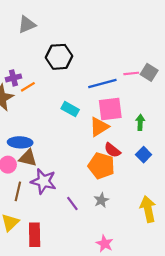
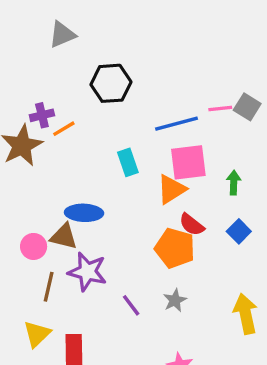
cyan rectangle: (70, 109) -> (128, 162), turned 42
blue ellipse: (20, 142) -> (84, 213), moved

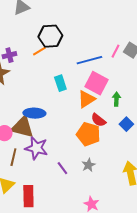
pink line: (220, 109) -> (115, 51), turned -56
orange line: (64, 129) -> (39, 51), moved
pink square: (188, 162) -> (96, 83), turned 35
green arrow: (234, 183) -> (116, 99), moved
brown triangle: (64, 236) -> (22, 127), size x1.4

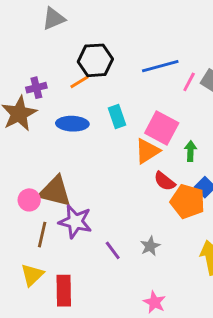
blue line: (89, 60) -> (160, 66), moved
cyan rectangle: (60, 83) -> (117, 116), moved
blue ellipse: (34, 113) -> (72, 124), moved
orange pentagon: (88, 134) -> (188, 201), moved

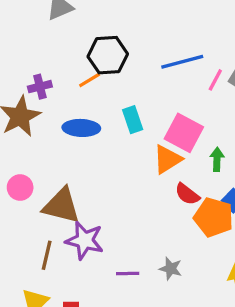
pink circle: (29, 200) -> (20, 187), moved
gray star: (150, 246) -> (171, 269), turned -30
purple line: (113, 250) -> (128, 274), turned -54

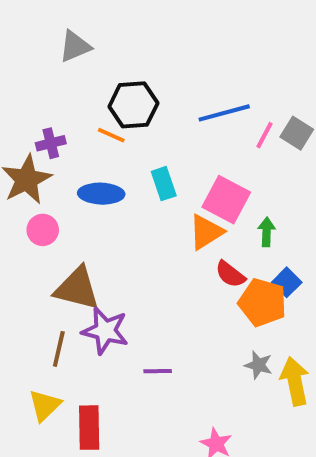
orange line: (90, 80) -> (111, 135), turned 55
pink circle: (20, 187) -> (43, 230), moved
gray star: (171, 269) -> (258, 365), moved

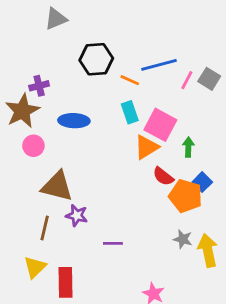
orange line: (111, 135) -> (130, 80), moved
cyan rectangle: (164, 184) -> (130, 112), moved
purple star: (105, 331) -> (77, 215), size x0.7

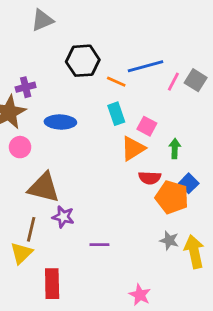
pink square: (160, 125) -> (147, 126), size x0.6
red semicircle: (163, 176) -> (150, 178), turned -35
yellow triangle: (35, 267) -> (21, 253), moved

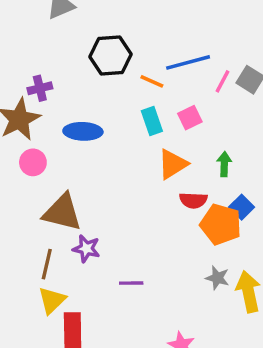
pink square: (147, 126) -> (190, 118), moved, turned 36
yellow triangle: (21, 253) -> (52, 300), moved

